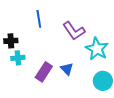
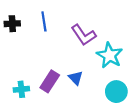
black cross: (11, 41) -> (12, 24), moved
cyan cross: (18, 58) -> (21, 89), moved

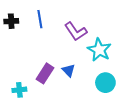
cyan cross: (21, 89) -> (19, 90), moved

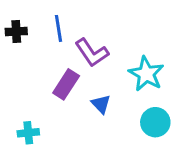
purple L-shape: (76, 31) -> (92, 53), moved
purple rectangle: (45, 73) -> (66, 84), moved

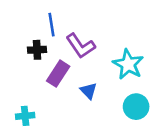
black cross: (16, 31) -> (37, 50), moved

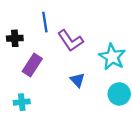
black cross: (37, 50) -> (15, 38), moved
purple rectangle: (58, 74) -> (32, 65), moved

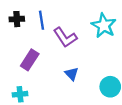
black cross: (15, 38) -> (17, 19), moved
cyan star: (112, 57) -> (104, 26), moved

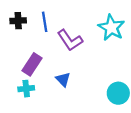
blue triangle: (72, 74) -> (63, 79), moved
cyan cross: (20, 94) -> (26, 89), moved

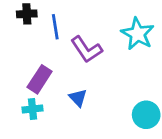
black cross: (18, 21) -> (27, 14), moved

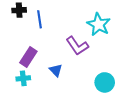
purple L-shape: (86, 49) -> (77, 46), moved

